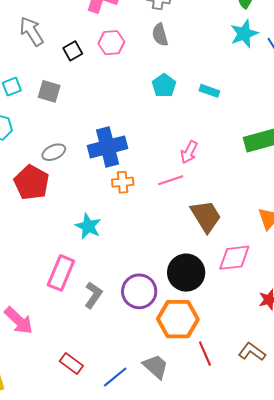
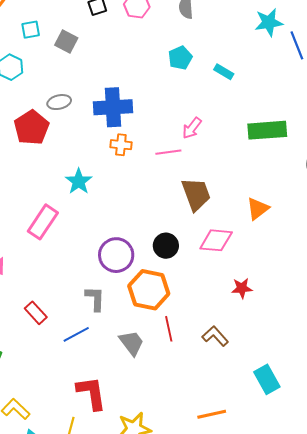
black circle: (186, 273) -> (166, 246), size x0.7
gray L-shape: (93, 295) -> (95, 299), moved, turned -44
gray trapezoid: (156, 367) -> (132, 343), moved

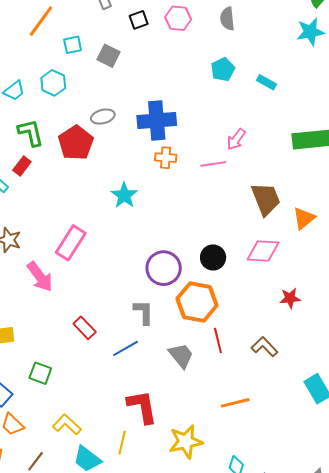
brown trapezoid: (196, 194) -> (266, 199), moved
pink rectangle: (43, 222) -> (71, 243), moved
orange line: (212, 414) -> (235, 403), moved

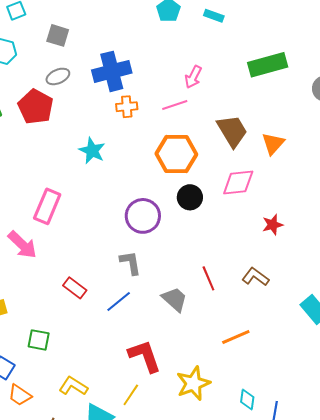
gray square: (109, 56) -> (58, 35), moved
orange hexagon: (197, 302) -> (176, 154), moved
yellow line: (122, 443) -> (131, 395), turned 30

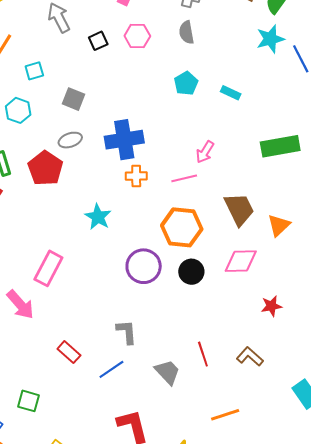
purple circle: (143, 216) -> (144, 266), moved

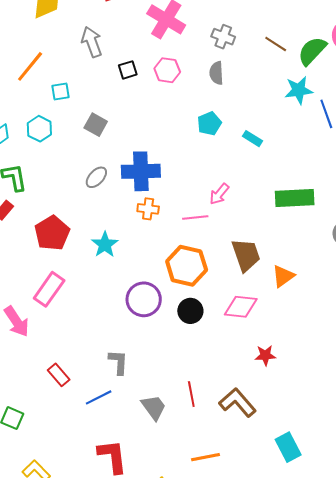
gray ellipse: (70, 140) -> (96, 177), moved, turned -35
red pentagon: (45, 168) -> (52, 233), moved
brown L-shape: (250, 356) -> (238, 402), size x1.4

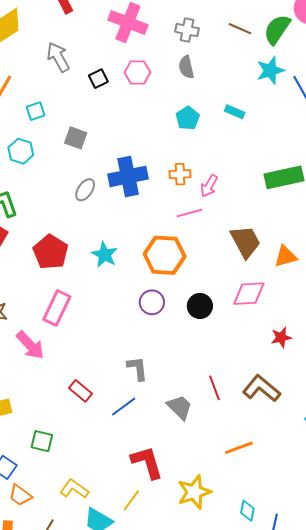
cyan rectangle: (252, 139) -> (235, 112), moved
orange cross: (148, 209) -> (180, 174), moved
orange hexagon: (187, 266) -> (165, 255), moved
orange triangle: (283, 276) -> (286, 256), turned 30
purple circle: (144, 299) -> (152, 302), size x0.7

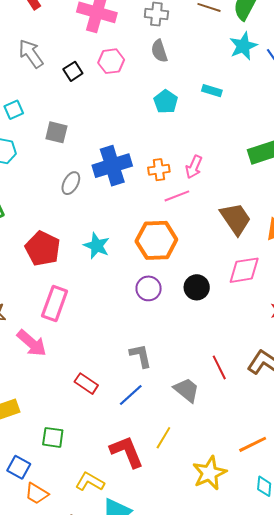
orange cross: (180, 174) -> (159, 170), moved
orange line: (239, 448) -> (253, 444), moved
red L-shape: (147, 462) -> (127, 452), moved
yellow line: (131, 500) -> (163, 438), moved

